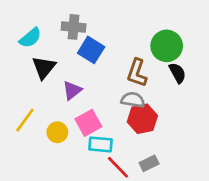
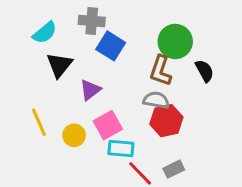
green circle: (167, 46) -> (175, 41), moved
yellow line: (25, 120) -> (39, 122), turned -60

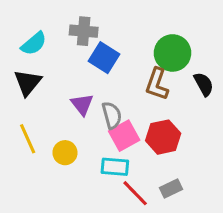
black triangle: (59, 65) -> (28, 83), moved
purple triangle: (90, 90) -> (82, 104), turned -30
gray semicircle: (156, 100) -> (112, 115), moved, turned 65
pink square: (108, 125) -> (124, 136), moved

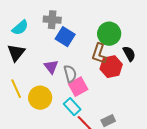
red hexagon: (163, 137) -> (111, 67), moved
yellow circle: (65, 153) -> (40, 98), size x1.5
cyan rectangle: (115, 167) -> (72, 107), turned 42

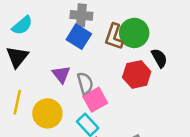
gray cross: (52, 20) -> (81, 15), moved
brown L-shape: (99, 54) -> (114, 37), moved
yellow line: (16, 89) -> (17, 102), turned 36

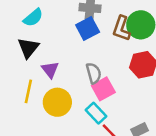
blue square: (79, 37) -> (88, 28), turned 30
purple triangle: (61, 74) -> (50, 70), moved

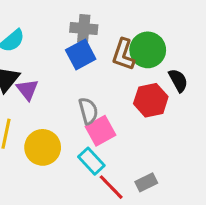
purple triangle: (50, 70) -> (27, 90), moved

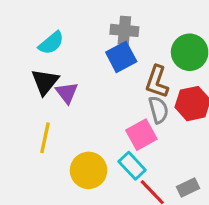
brown L-shape: (123, 54) -> (157, 82), moved
gray semicircle: (88, 111) -> (158, 110), moved
yellow circle: (43, 147) -> (89, 170), moved

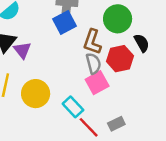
pink square: (141, 135) -> (97, 83), moved
yellow circle: (89, 170) -> (36, 94), moved

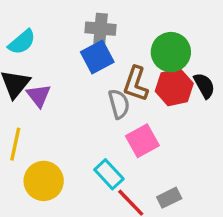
red hexagon: (120, 59) -> (174, 87), moved
gray semicircle: (93, 63) -> (119, 104), moved
yellow circle: (36, 94) -> (44, 181), moved

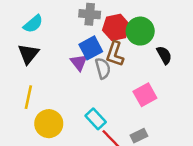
blue square: (97, 57) -> (91, 48), moved
red hexagon: (174, 87) -> (116, 27), moved
purple triangle: (39, 96) -> (79, 62), moved
pink square: (142, 141) -> (145, 95), moved

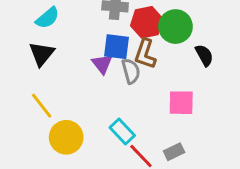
blue square: (91, 48) -> (117, 47), turned 35
pink square: (145, 95) -> (181, 103), turned 30
yellow line: (28, 97) -> (42, 106), turned -50

